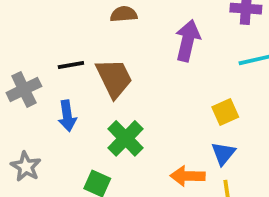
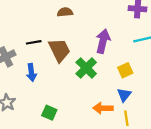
purple arrow: (188, 41) -> (103, 41), moved
green cross: (126, 138) -> (86, 68), moved

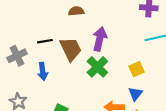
purple arrow: (103, 41) -> (100, 39), moved

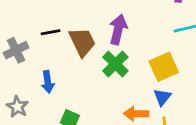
yellow square: (137, 69) -> (164, 67), size x1.5
blue arrow: (43, 71) -> (48, 82), moved

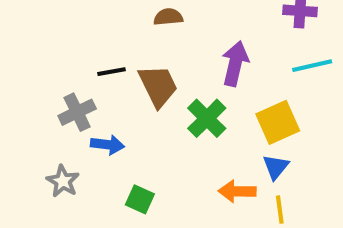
purple arrow: (118, 29) -> (235, 64), moved
gray cross: (16, 50) -> (77, 112), moved
blue arrow: (48, 82) -> (107, 145), turned -75

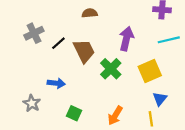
black line: (111, 72) -> (58, 43), turned -32
gray cross: (77, 112) -> (34, 33), moved
blue triangle: (276, 167) -> (160, 99), moved
orange arrow: (237, 191) -> (115, 116), moved, turned -60

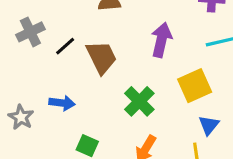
green cross: (111, 69) -> (139, 101), moved
gray star: (32, 103) -> (21, 117), moved

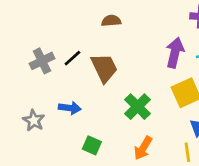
gray cross: (30, 32) -> (42, 61), moved
purple arrow: (161, 40) -> (175, 53), moved

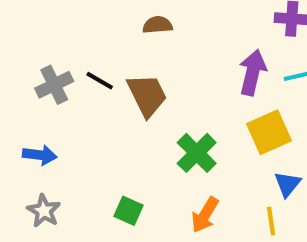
black line: (72, 58) -> (100, 81), turned 72
blue arrow: (70, 108) -> (40, 155), moved
gray star: (34, 120) -> (44, 211), moved

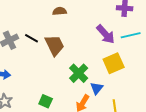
purple arrow: (252, 72) -> (106, 34), turned 125
blue triangle: (288, 184) -> (97, 88), moved

